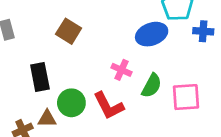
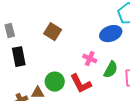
black rectangle: (40, 77) -> (19, 57), moved

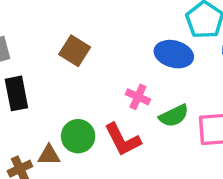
blue ellipse: (111, 34) -> (174, 54), turned 35
green semicircle: (111, 70) -> (174, 116), turned 36

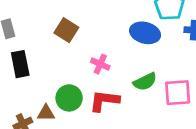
pink cross: (138, 97) -> (100, 64), moved
red L-shape: (123, 140) -> (104, 101), turned 124

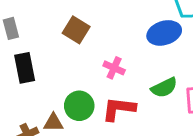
blue ellipse: (145, 33) -> (164, 33), turned -32

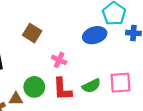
green semicircle: (164, 88) -> (91, 86), moved
red L-shape: (119, 109) -> (62, 89), turned -100

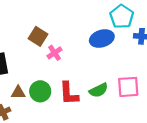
pink cross: (59, 60) -> (55, 53), moved, turned 32
brown triangle: (16, 99) -> (18, 92), moved

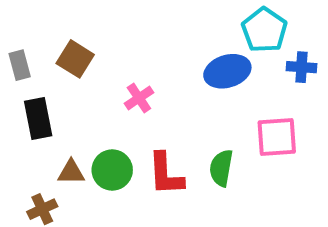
brown square: (38, 36) -> (75, 59), moved
pink square: (128, 87) -> (277, 137), moved
green semicircle: (99, 90) -> (221, 168), turned 126

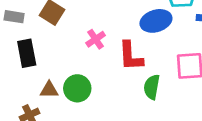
gray rectangle: (20, 65) -> (14, 17), turned -66
red L-shape: (166, 174) -> (131, 56), moved

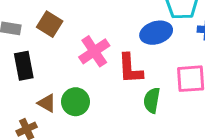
pink cross: (96, 39) -> (94, 51), size x1.5
brown triangle: (49, 90) -> (47, 103), turned 30

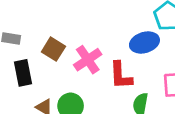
brown square: (50, 24) -> (53, 49), moved

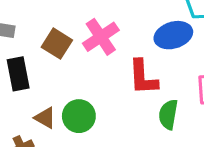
pink cross: (88, 60) -> (101, 37), moved

